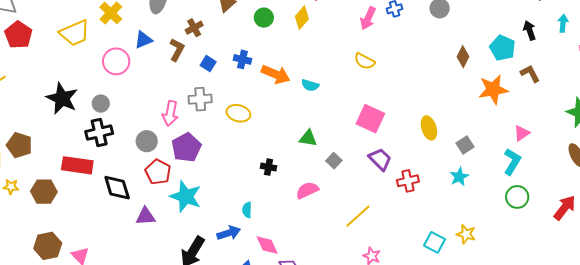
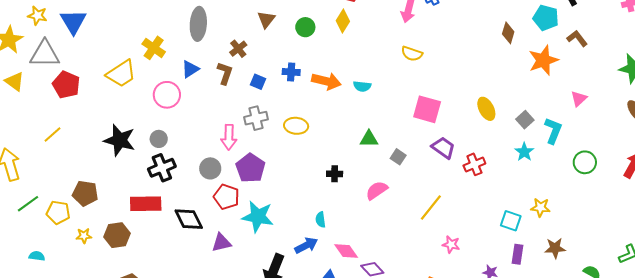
cyan L-shape: (512, 162) -> (553, 131), moved

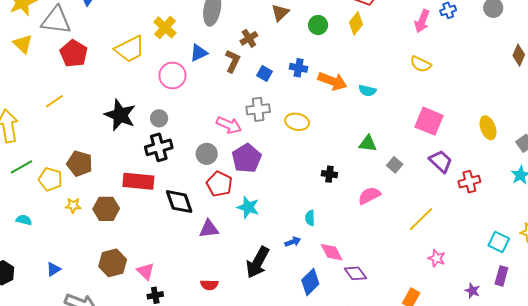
pink arrow: (229, 137) -> (229, 125), turned -75
cyan star: (258, 217) -> (248, 207), size x0.7
blue arrow: (306, 245) -> (293, 242), size x0.7

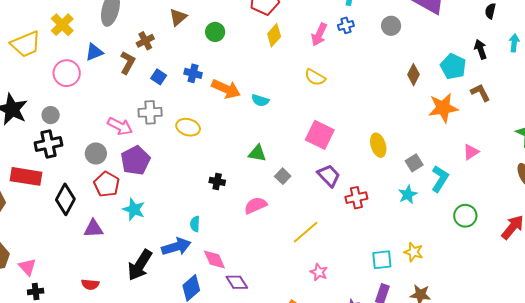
yellow diamond: (356, 23) -> (274, 35), moved
black diamond: (179, 202) -> (65, 199), turned 44
blue arrow: (293, 242) -> (176, 247), size x1.8
cyan square: (499, 242) -> (382, 260), turned -35

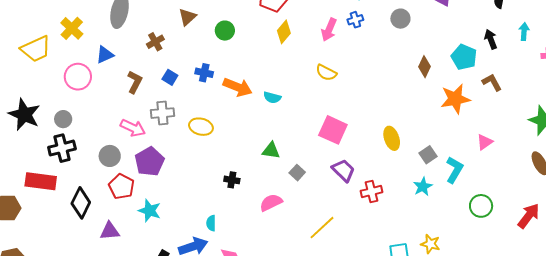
brown L-shape: (128, 63) -> (135, 82), moved

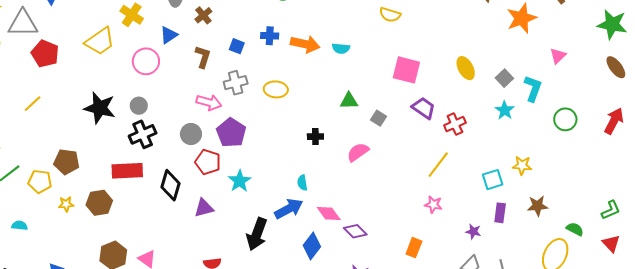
brown cross: (155, 42) -> (203, 15), moved
cyan star: (150, 211) -> (240, 181), turned 30
yellow line: (322, 228) -> (438, 165), moved

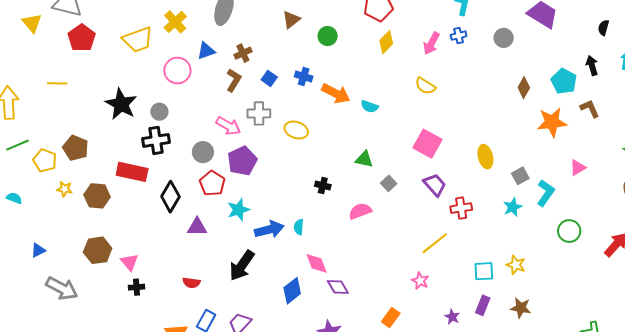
brown cross: (203, 15) -> (243, 53), moved
yellow line: (33, 104) -> (57, 83), turned 30
blue arrow: (289, 209) -> (269, 229), moved

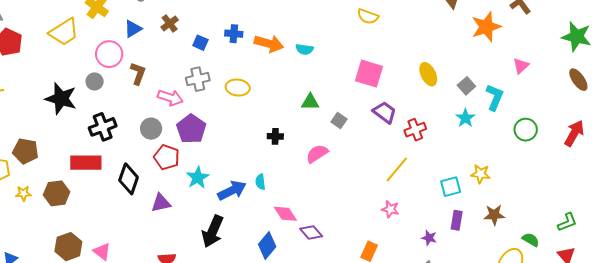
brown L-shape: (234, 80) -> (138, 74), moved
yellow semicircle: (425, 86) -> (368, 16), moved
gray circle: (159, 112) -> (95, 81), moved

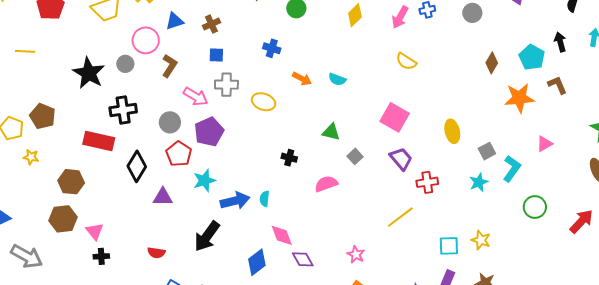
blue square: (200, 43) -> (216, 55), moved, turned -35
orange arrow: (269, 44) -> (302, 79), moved, size x0.7
brown hexagon: (57, 193) -> (71, 182), moved
pink star: (390, 209) -> (356, 254), moved

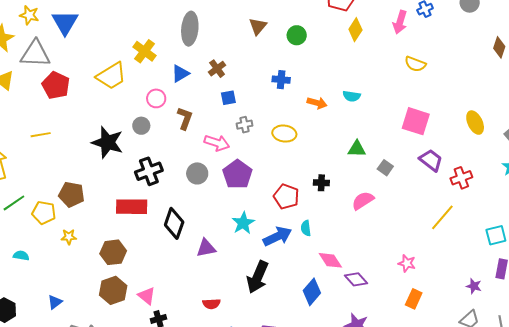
pink circle: (146, 40) -> (156, 98), size x0.7
gray cross: (226, 85) -> (245, 125), size x0.7
red pentagon: (179, 154) -> (286, 197), moved

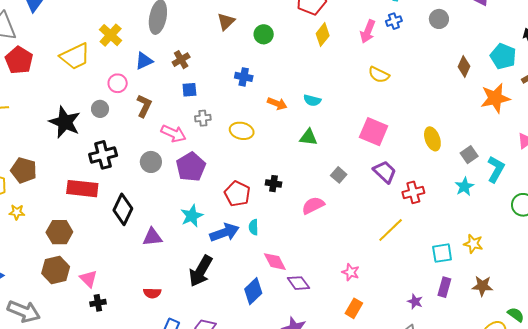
green triangle: (357, 149) -> (308, 137), moved

